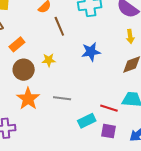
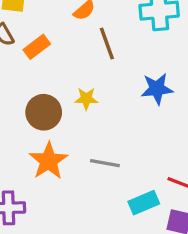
orange rectangle: (17, 44) -> (37, 47), moved

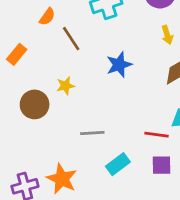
orange star: (49, 161) -> (62, 179), moved
cyan rectangle: (144, 203) -> (118, 164), moved

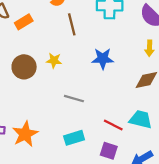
gray line: (92, 133) -> (74, 99), moved

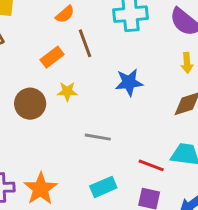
orange rectangle: (24, 22) -> (52, 57), moved

